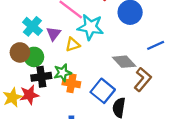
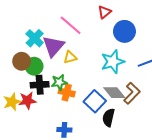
cyan star: (90, 27) -> (113, 62), moved, turned -30
purple triangle: (54, 34) -> (53, 46), size x1.6
gray diamond: (124, 62) -> (114, 93), moved

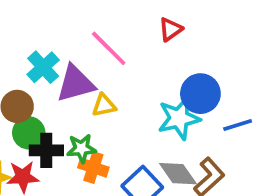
blue circle: (124, 31) -> (200, 94), moved
purple triangle: (53, 46) -> (76, 84), turned 30
green circle: (34, 66) -> (29, 133), moved

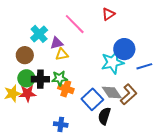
purple triangle: (76, 84) -> (57, 43), size x0.6
yellow triangle: (104, 105) -> (62, 54), moved
green circle: (29, 133) -> (26, 78), moved

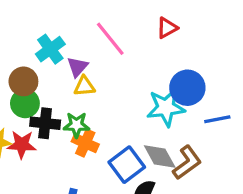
purple triangle: (57, 43) -> (77, 67), turned -40
green circle: (26, 78) -> (25, 103), moved

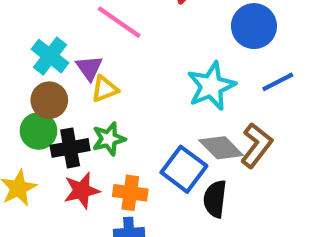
brown circle: (23, 81) -> (49, 100), moved
blue circle: (187, 88) -> (254, 26), moved
orange cross: (85, 143) -> (130, 193), moved
red star: (22, 144) -> (82, 191), moved

